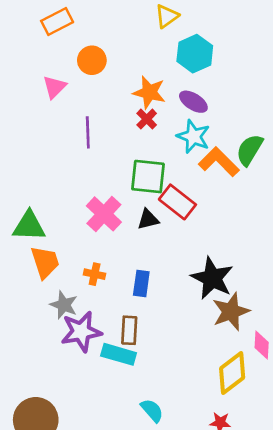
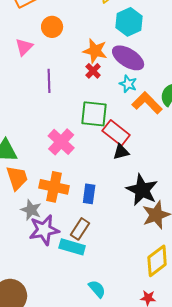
purple ellipse: (193, 102) -> (128, 58), size x1.5
cyan star: (193, 136) -> (128, 84), size x0.7
black triangle: (148, 219) -> (121, 152), moved
orange cross: (95, 274) -> (54, 187), size x1.8
brown rectangle: (129, 330) -> (80, 229), turned 30

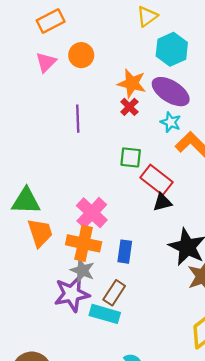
pink triangle: (24, 47) -> (46, 62), moved
green square: (94, 114) -> (131, 157), size x0.7
pink cross: (61, 142) -> (92, 213), moved
gray star: (31, 210) -> (82, 270), moved

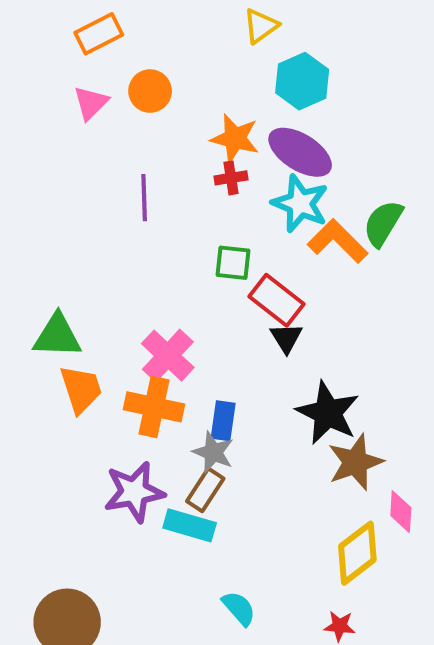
red cross: (129, 107) -> (231, 178), turned 36
cyan star: (171, 122) -> (300, 204), size x1.6
black triangle: (162, 202) -> (286, 338), turned -48
gray star: (82, 270) -> (213, 452), moved

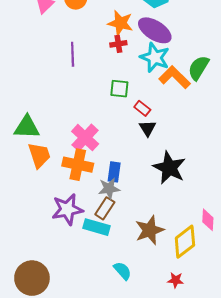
red rectangle: (276, 300) -> (142, 108), size x0.6
gray star: (213, 452) -> (109, 189), turned -30
brown star: (355, 462) -> (150, 230), moved

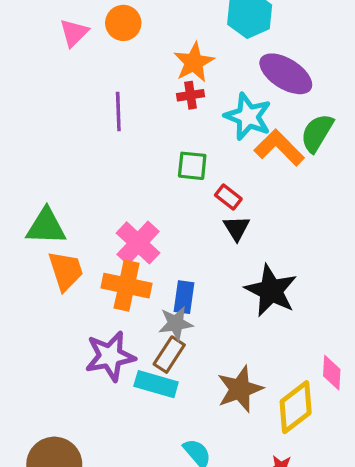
orange star: (120, 23) -> (194, 62), turned 30
purple ellipse: (155, 30) -> (286, 74), moved

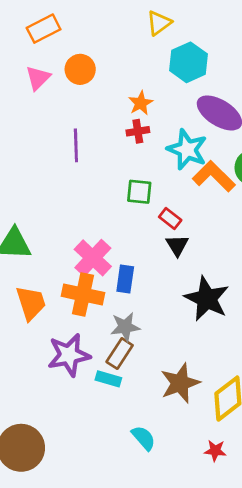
orange star: (194, 62) -> (141, 103), size x0.7
orange trapezoid: (66, 271) -> (31, 303), moved
blue rectangle: (184, 297) -> (125, 279), moved
cyan rectangle: (156, 384) -> (108, 379), size x0.7

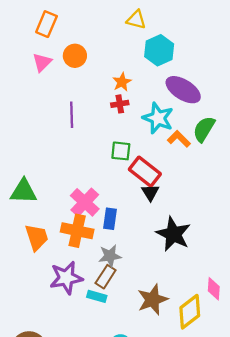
yellow triangle: (159, 23) -> (136, 20), turned 50
orange rectangle: (44, 29) -> (46, 24), turned -40
orange L-shape: (214, 176) -> (179, 139), size x0.7
red rectangle: (170, 218) -> (145, 172), size x1.8

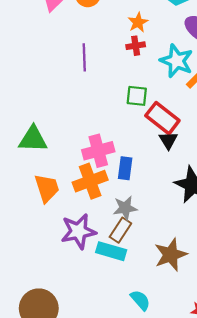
pink cross: (85, 202) -> (98, 151), turned 32
orange cross: (77, 231) -> (90, 181), turned -32
cyan rectangle: (97, 296) -> (111, 251), size x1.4

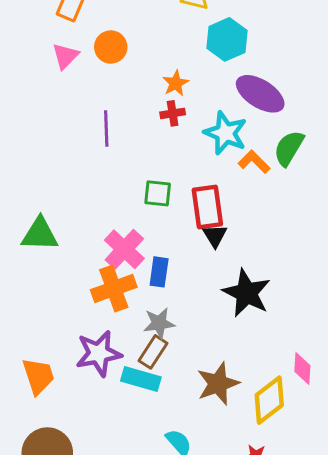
green square: (137, 96) -> (158, 193), moved
red rectangle: (162, 118) -> (207, 207), turned 44
pink cross: (98, 151) -> (124, 249), turned -32
orange trapezoid: (47, 188) -> (38, 376), moved

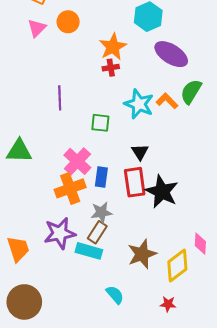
orange star: (176, 83) -> (113, 47), size x1.5
purple line: (106, 128) -> (60, 98), moved
cyan star: (225, 133) -> (139, 104), moved
red rectangle: (207, 207) -> (135, 182), moved

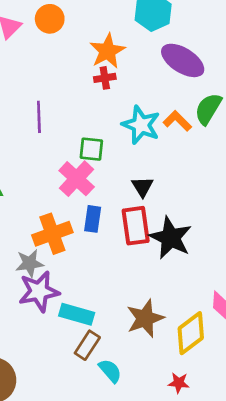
pink cross: (77, 161) -> (77, 179), moved
gray star: (101, 212) -> (30, 263), moved
brown rectangle: (97, 232) -> (87, 345), moved

